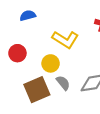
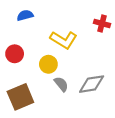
brown square: (37, 90) -> (20, 97), moved

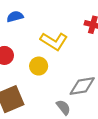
gray semicircle: (61, 84) -> (63, 107), moved

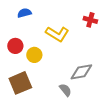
yellow circle: (39, 66) -> (34, 55), moved

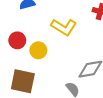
brown square: (20, 83) -> (23, 81), turned 35

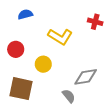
yellow circle: (38, 50) -> (43, 64), moved

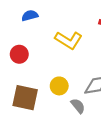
yellow circle: (43, 64) -> (59, 86), moved

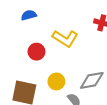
red circle: (19, 54) -> (36, 52), moved

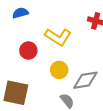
yellow circle: (56, 81) -> (59, 70), moved

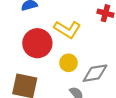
red circle: (28, 51) -> (37, 43), size x1.6

